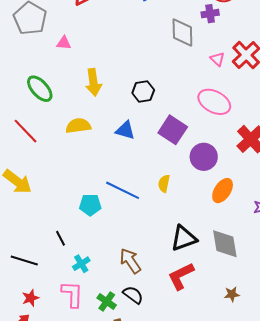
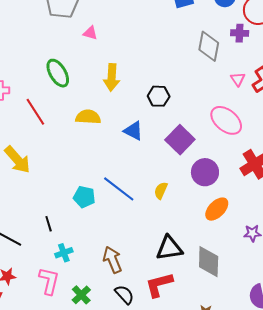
black semicircle: (133, 295) -> (124, 295), moved

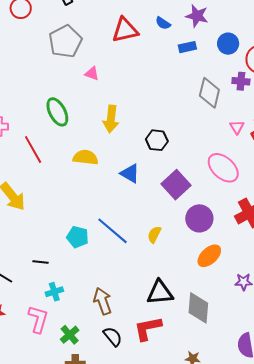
black line: (49, 224) -> (41, 262), turned -70

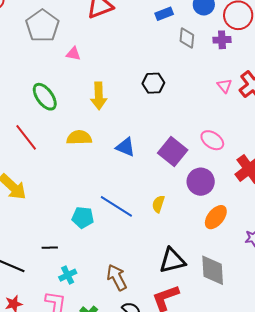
gray diamond: (209, 93) -> (187, 38), moved, size x0.7
black hexagon: (157, 140) -> (153, 83), moved
pink ellipse: (223, 168) -> (212, 140), moved, size x0.7

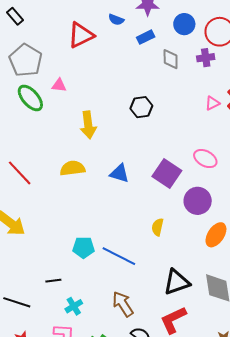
pink triangle: (224, 86) -> (212, 103), turned 49
green ellipse: (45, 97) -> (30, 98), moved
blue line: (116, 206) -> (119, 256), moved

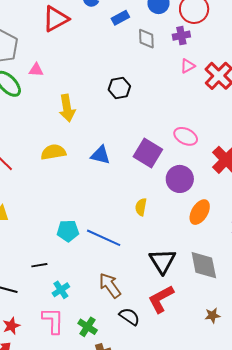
pink triangle: (212, 103) -> (188, 66), moved
black triangle: (177, 282) -> (162, 261), turned -40

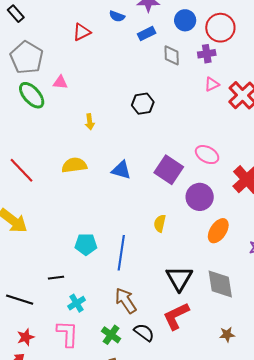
red triangle: (56, 19) -> (82, 32), size x0.7
yellow arrow: (67, 108) -> (90, 122), size x0.6
blue line: (104, 238) -> (121, 253), turned 72
green cross: (88, 327) -> (111, 335), moved

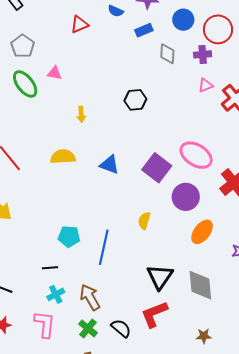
gray pentagon: (27, 58) -> (23, 46), size x0.7
pink ellipse: (207, 155) -> (196, 155), size x1.4
black line: (56, 278) -> (50, 268), moved
brown arrow: (126, 301) -> (90, 297), moved

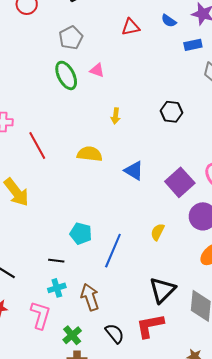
green cross: (88, 328) -> (72, 335), moved

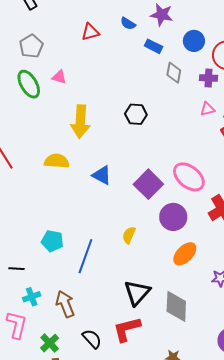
blue rectangle: (193, 45) -> (154, 46), turned 42
yellow arrow: (116, 116) -> (80, 122), size x2.0
black line: (56, 261) -> (16, 269), moved

